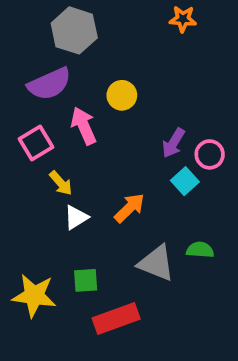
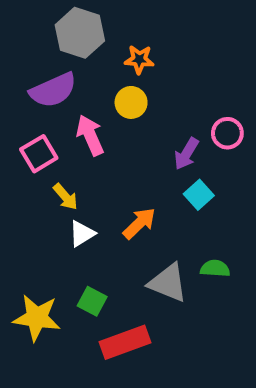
orange star: (183, 19) -> (139, 59), moved
pink circle: (210, 154) -> (227, 133), moved
green square: (86, 280) -> (92, 301), turned 32

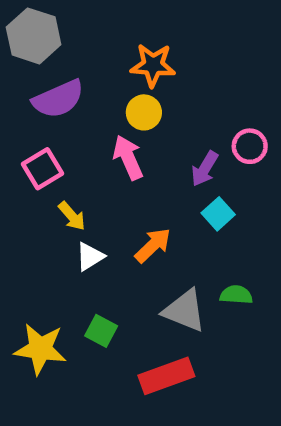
gray hexagon: (80, 33) -> (34, 36), moved
orange star: (139, 59) -> (153, 65), size x1.4
pink arrow: (90, 135) -> (128, 157), moved
red rectangle: (125, 342) -> (166, 376), moved

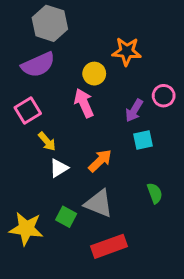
gray hexagon: (34, 36) -> (50, 23), moved
orange star: (153, 65) -> (127, 51), moved
cyan square: (218, 214) -> (143, 140), turned 30
green semicircle: (236, 295) -> (155, 193), turned 66
gray triangle: (184, 311) -> (99, 204), moved

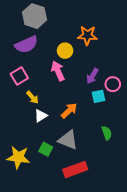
pink circle: (164, 96) -> (113, 84), moved

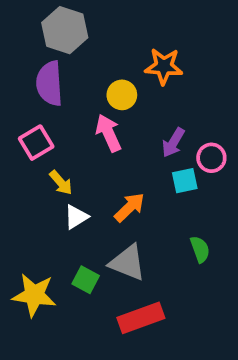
purple semicircle: (26, 45) -> (49, 83), turned 110

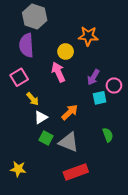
green square: (86, 280) -> (46, 138), moved
yellow star: (34, 295) -> (18, 169), moved, size x0.7

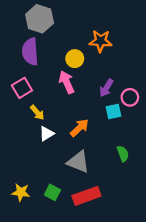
green square: (46, 138) -> (52, 192), moved

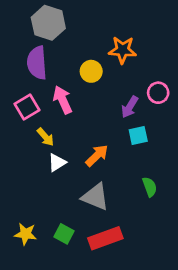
pink arrow: (67, 82) -> (63, 100), moved
pink circle: (130, 97) -> (158, 93), moved

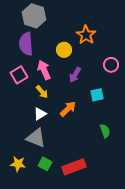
orange star: (123, 50) -> (86, 35), turned 30
purple arrow: (130, 107) -> (75, 75), moved
yellow arrow: (45, 137) -> (42, 92), moved
gray triangle: (95, 197) -> (36, 138), moved

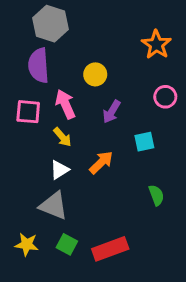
orange star: (86, 35) -> (156, 45), moved
pink square: (19, 75) -> (28, 112), turned 36

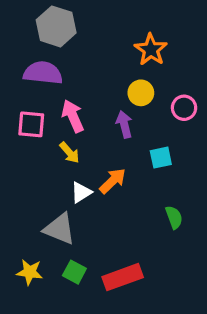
orange star: (156, 45) -> (151, 50), moved
purple semicircle: (39, 65) -> (43, 73), turned 100
yellow circle: (95, 74) -> (141, 93), moved
purple arrow: (112, 112) -> (124, 124), turned 135
white triangle: (59, 170) -> (81, 192), moved

